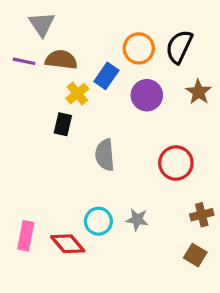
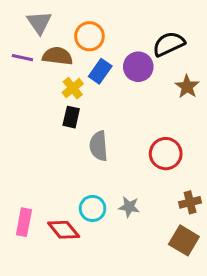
black semicircle: (179, 47) -> (169, 44), turned 40
orange circle: (139, 48) -> (89, 36), moved
purple circle: (147, 95) -> (138, 67), moved
black rectangle: (63, 124) -> (71, 117), moved
brown square: (195, 255) -> (184, 240), size x1.4

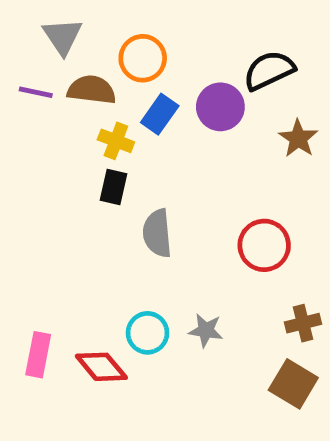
yellow cross: (73, 88) -> (116, 141), turned -30

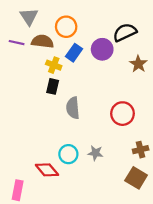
pink rectangle: (38, 355) -> (18, 190), moved

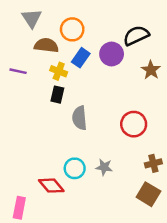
purple line: (17, 43) -> (18, 71), moved

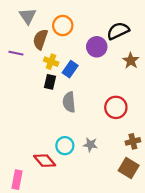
brown semicircle: (46, 45) -> (40, 39), turned -78
blue rectangle: (81, 58) -> (70, 69), moved
purple line: (18, 71) -> (16, 53), moved

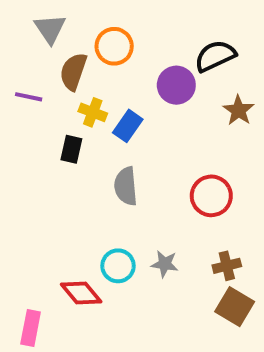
black rectangle: (50, 82) -> (71, 149), moved
brown cross: (133, 141) -> (227, 266), moved

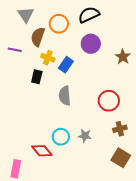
black semicircle: (215, 56) -> (89, 15), moved
brown cross: (227, 266) -> (120, 129), moved

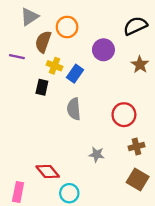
gray triangle: (26, 15) -> (29, 17), turned 30
black semicircle: (89, 15) -> (135, 26), moved
cyan circle: (61, 137) -> (69, 193), moved

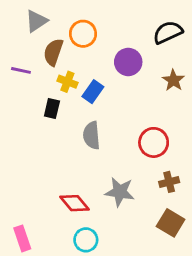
gray star: (97, 154) -> (120, 192), size x1.5
red diamond: (48, 172) -> (75, 203), moved
pink rectangle: (18, 192) -> (22, 238), turned -30

